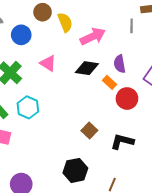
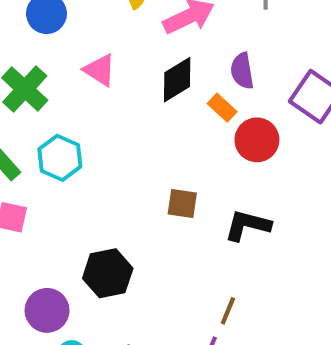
black diamond: (87, 68) -> (177, 80), turned -40
brown square: (89, 130) -> (182, 204), turned -35
black hexagon: (75, 170) -> (108, 273), moved

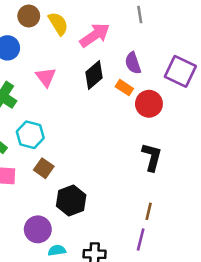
pink triangle: (100, 70) -> (46, 77), turned 30
brown square: (182, 204) -> (44, 168), moved, turned 36
black L-shape: (248, 225) -> (152, 157), turned 100

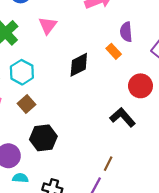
black diamond: (94, 75) -> (79, 65), moved
red circle: (149, 104) -> (140, 86), moved
black L-shape: (152, 157) -> (123, 117), turned -70

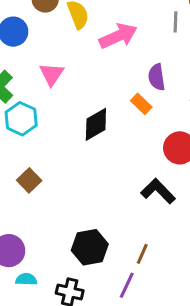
cyan hexagon: (22, 72) -> (21, 119), moved
black hexagon: (43, 138) -> (90, 247), moved

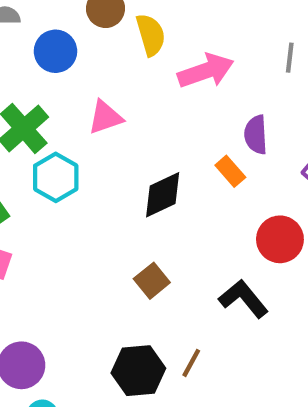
pink triangle: (52, 74) -> (105, 117), turned 32
brown square: (29, 180) -> (152, 281), moved
brown line: (142, 254) -> (191, 363), moved

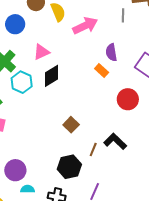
black diamond: (163, 195) -> (52, 76), moved
black L-shape: (243, 299) -> (115, 141), moved
brown line: (191, 363) -> (93, 150), moved

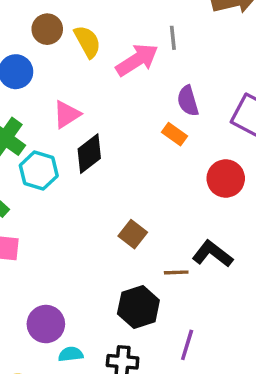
gray line: (123, 15) -> (173, 38), moved
brown line: (93, 150) -> (176, 272), turned 72

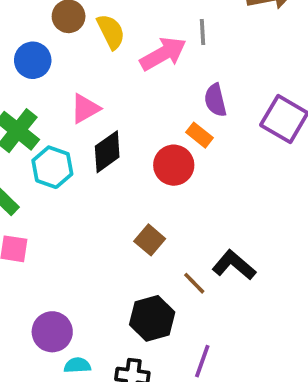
red circle: (226, 178) -> (174, 165), moved
brown line: (176, 272) -> (194, 283), turned 45

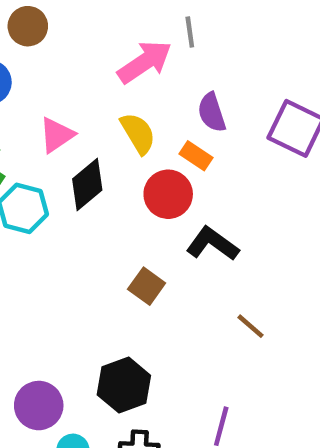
yellow semicircle: (111, 32) -> (138, 133), moved
black L-shape: (234, 265) -> (212, 244), moved
brown line: (194, 283) -> (251, 326), moved
black hexagon: (152, 318) -> (124, 385), moved

